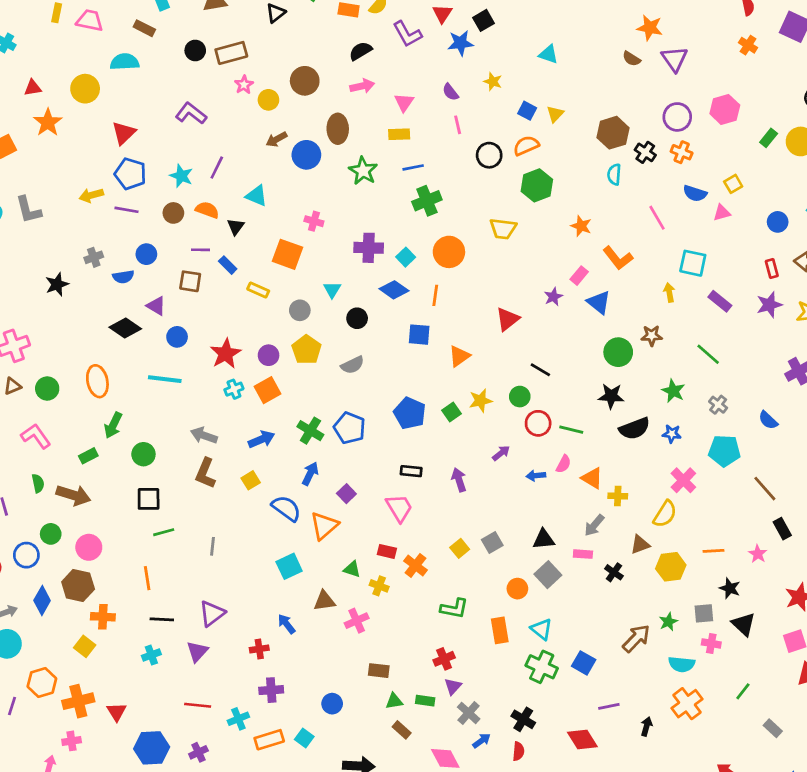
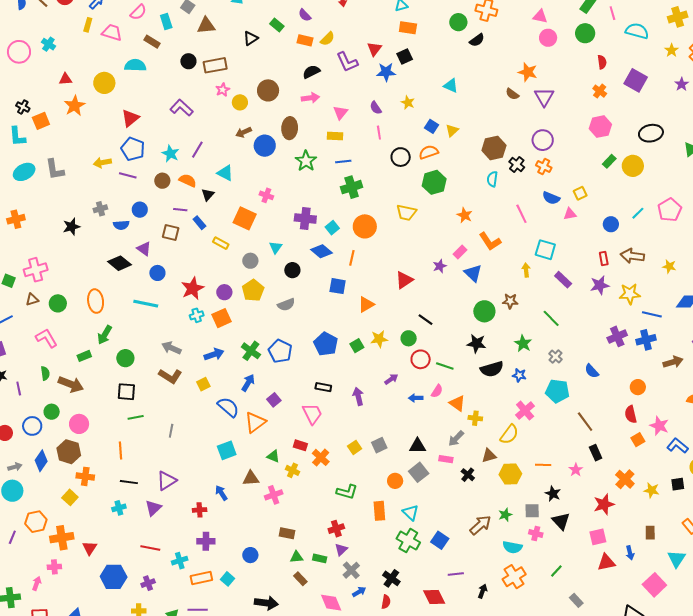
pink hexagon: (725, 109) -> (600, 127), moved
brown L-shape: (205, 473) -> (170, 376), turned -85

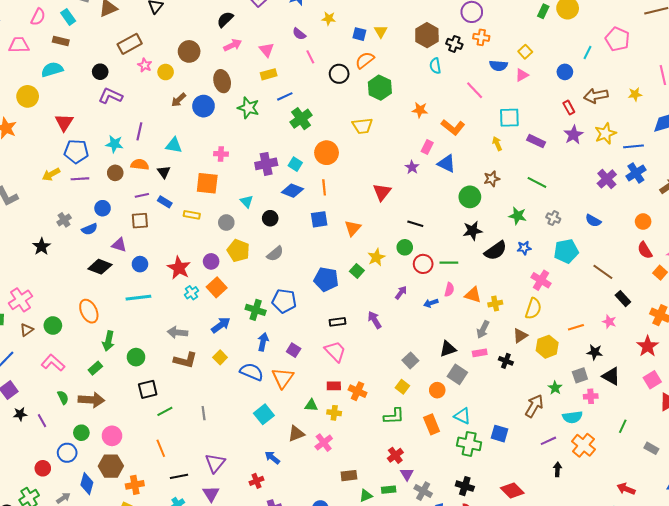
black circle: (188, 61) -> (100, 72), moved
yellow square: (355, 447) -> (402, 387), moved
purple line: (456, 574) -> (548, 441), moved

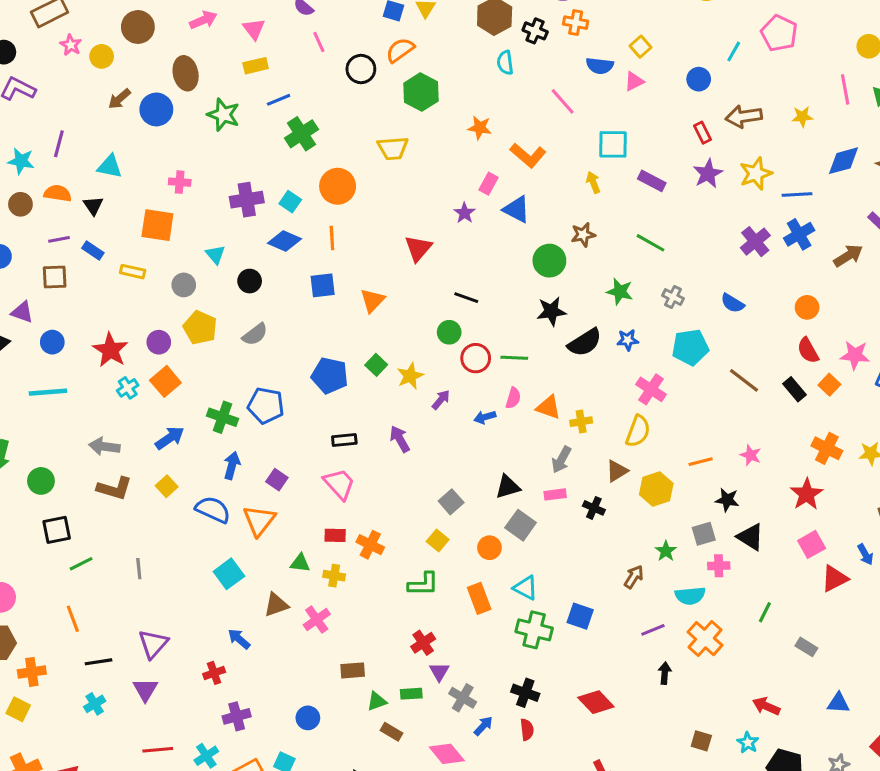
yellow star: (376, 257) -> (410, 376), moved
black rectangle: (623, 299) -> (795, 389), moved
brown arrow: (534, 406) -> (634, 577), size x0.7

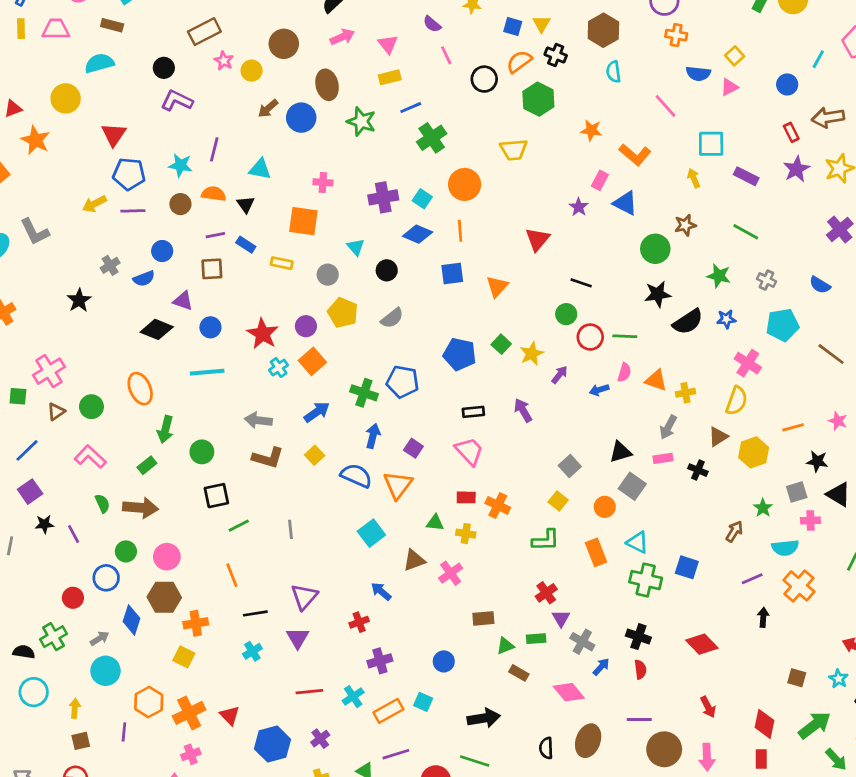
black cross: (535, 31) -> (556, 55), moved

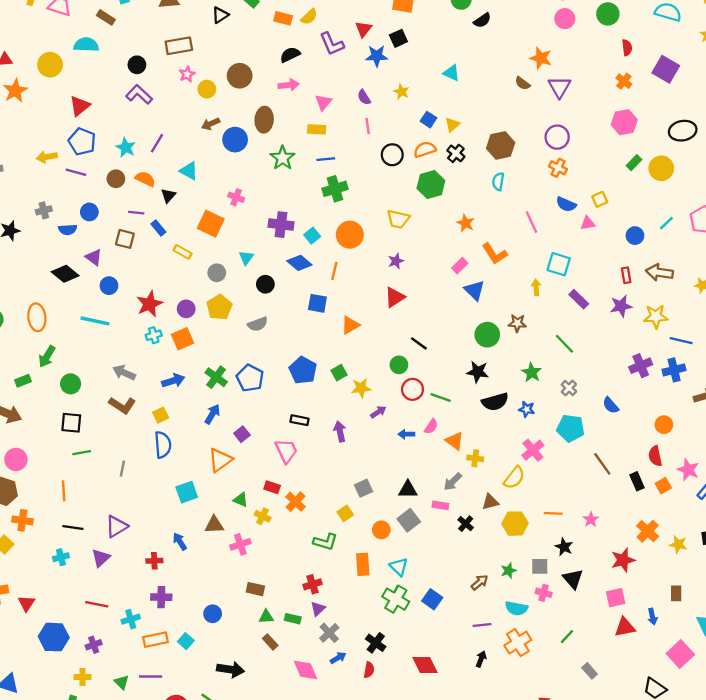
purple star: (579, 207) -> (396, 261), moved
blue semicircle: (356, 476) -> (163, 445), moved, turned 44

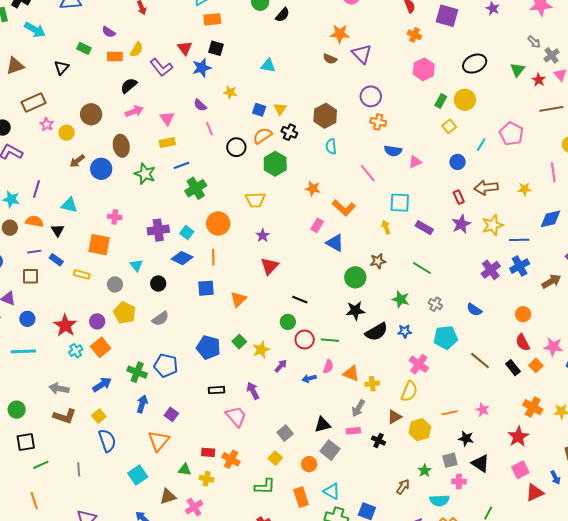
black square: (398, 38) -> (216, 48), turned -35
yellow square: (600, 199) -> (449, 126), moved
pink trapezoid: (286, 451) -> (236, 416), moved

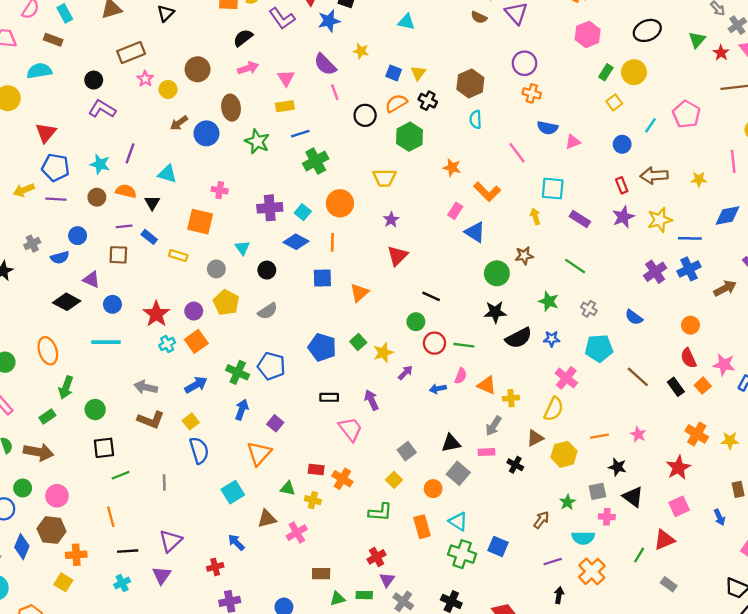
purple semicircle: (200, 105) -> (325, 64), size x1.5
red triangle: (535, 493) -> (664, 540), moved

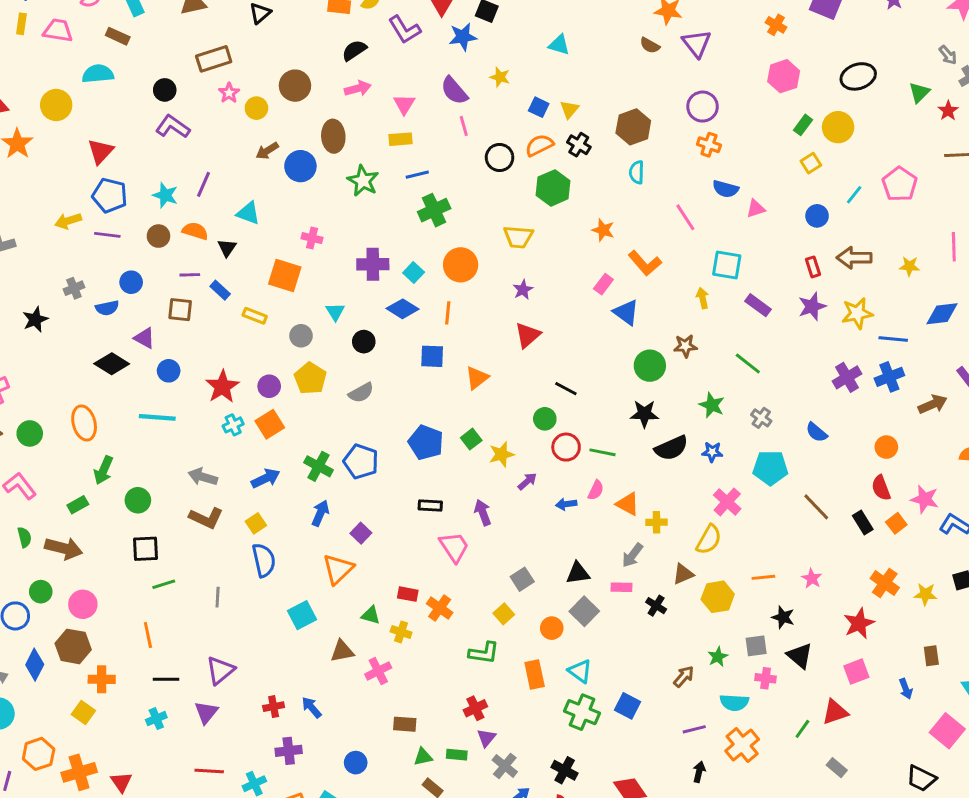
blue arrow: (236, 542) -> (312, 707), moved

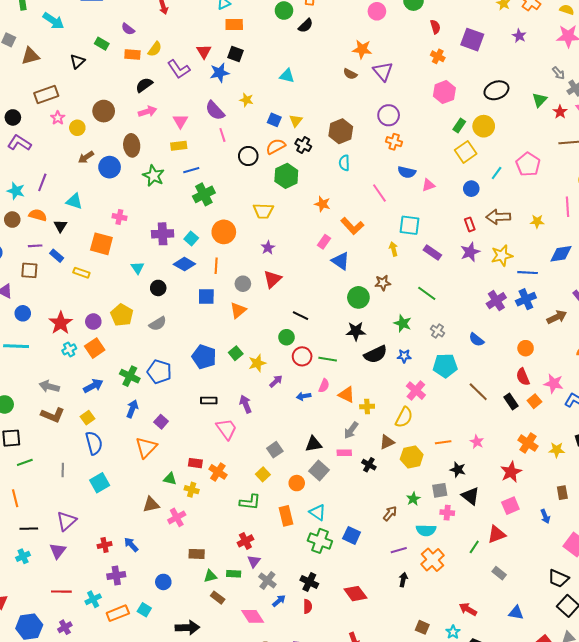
yellow square: (811, 163) -> (466, 152), size x1.5
gray circle: (301, 336) -> (243, 284), moved
cyan square: (302, 615) -> (100, 483), moved

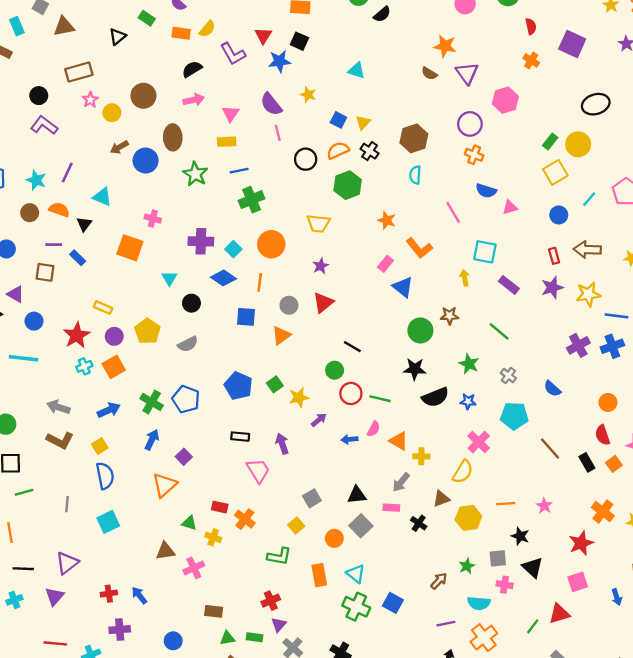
pink hexagon: (444, 92) -> (505, 100), moved
yellow rectangle: (81, 273) -> (103, 307), moved

